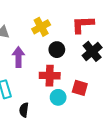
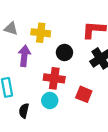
yellow cross: (41, 27) -> (41, 33), moved, turned 30
cyan circle: (58, 97) -> (50, 100), moved

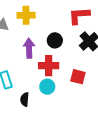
yellow cross: (41, 33) -> (26, 15), moved
purple arrow: (24, 56) -> (29, 48), moved

